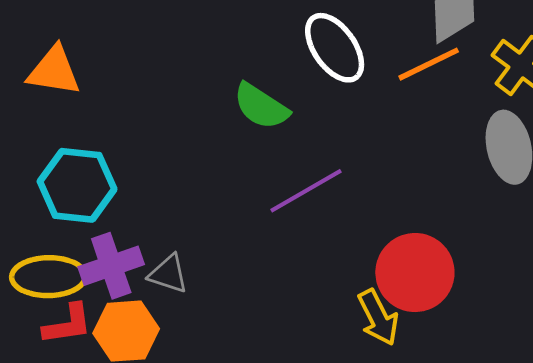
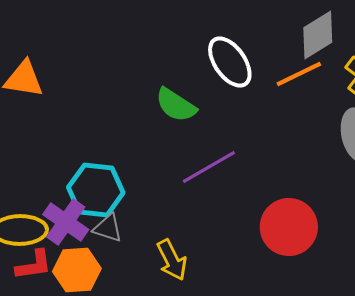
cyan hexagon: (77, 185) -> (96, 190), moved
purple cross: (111, 266) -> (66, 222), turned -36
yellow arrow: (378, 317) -> (172, 260), moved

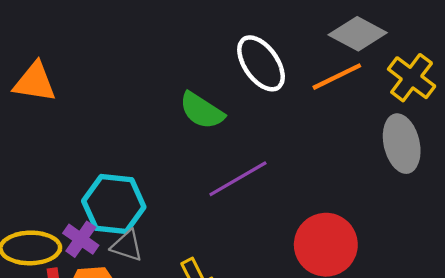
gray diamond: (318, 35) -> (358, 34), turned 60
purple cross: (66, 222) -> (81, 239), size x0.7

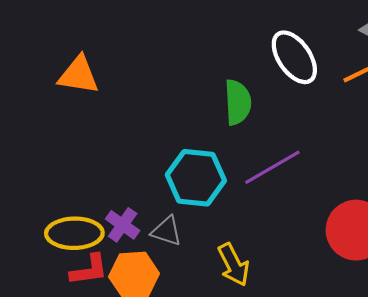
green semicircle: (202, 111) -> (238, 102), turned -126
cyan hexagon: (114, 204) -> (196, 178), moved

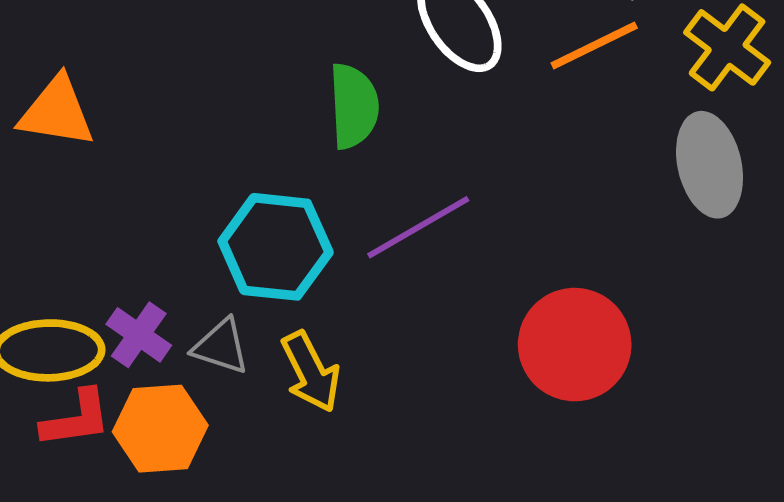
orange triangle: (79, 75) -> (57, 112), moved
yellow arrow: (234, 265) -> (311, 372), moved

